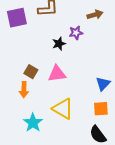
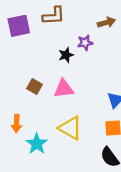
orange arrow: (24, 90) -> (17, 124), moved

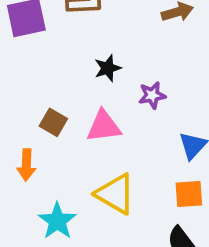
purple star: (85, 43) -> (152, 95), moved
orange arrow: (17, 124) -> (26, 165), moved

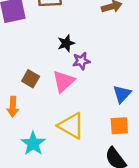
purple star: (152, 95) -> (81, 61), moved
pink triangle: (104, 126) -> (64, 81), turned -35

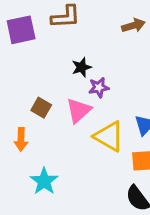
yellow triangle: (71, 126) -> (109, 136), moved

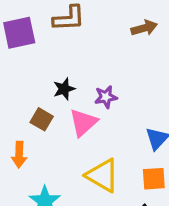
black star: (82, 67) -> (64, 89), moved
yellow triangle: (109, 136) -> (103, 175), moved

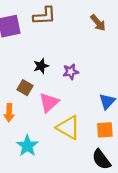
brown arrow: (144, 28) -> (98, 23), turned 66
pink triangle: (83, 123) -> (49, 102), moved

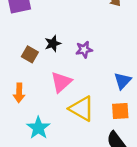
brown square: (25, 88) -> (30, 54), moved

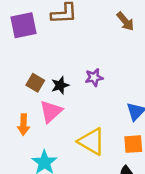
black star: (53, 44) -> (60, 85), moved
pink triangle: (61, 82) -> (51, 111), moved

